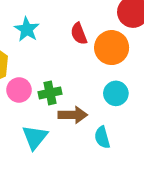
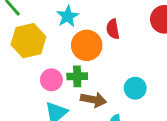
orange circle: (112, 48) -> (87, 45), moved
pink circle: (19, 90) -> (51, 80), moved

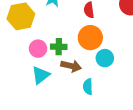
orange circle: (87, 45) -> (90, 38), moved

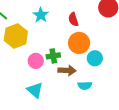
cyan triangle: (41, 75) -> (35, 90), moved, turned -30
cyan semicircle: (88, 87) -> (85, 86), turned -80

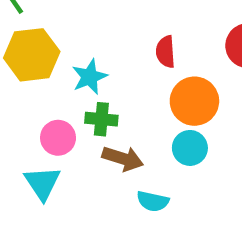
cyan star: (41, 15) -> (90, 77), moved
orange circle: (79, 43) -> (194, 101), moved
pink circle: (36, 61) -> (58, 138), moved

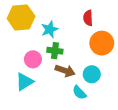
cyan circle: (190, 148) -> (92, 74), moved
cyan triangle: (42, 183) -> (24, 82), turned 30
cyan semicircle: (153, 201) -> (79, 93), turned 32

